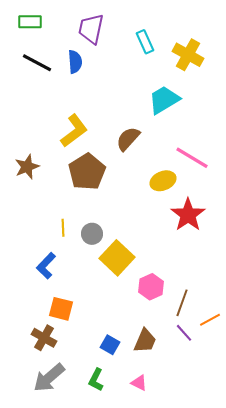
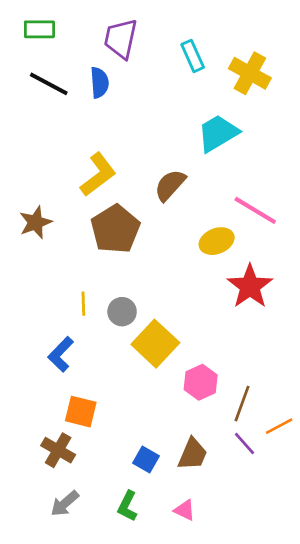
gray arrow: (49, 378) -> (65, 503), size x0.7

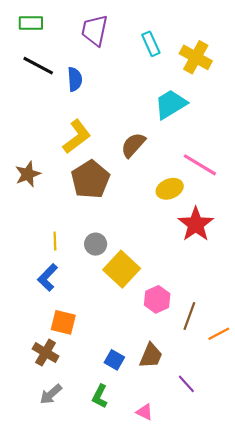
blue semicircle: (99, 83) -> (75, 79), moved
yellow line: (83, 304) -> (55, 241), moved
purple line: (245, 443) -> (186, 384), moved
pink triangle: (185, 510) -> (145, 412), moved

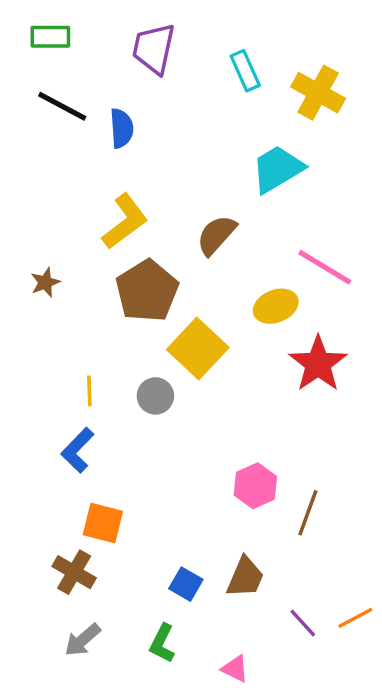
brown star: (28, 174) -> (45, 282), size x0.7
yellow square: (122, 269) -> (198, 348), moved
orange line: (219, 334) -> (355, 618), moved

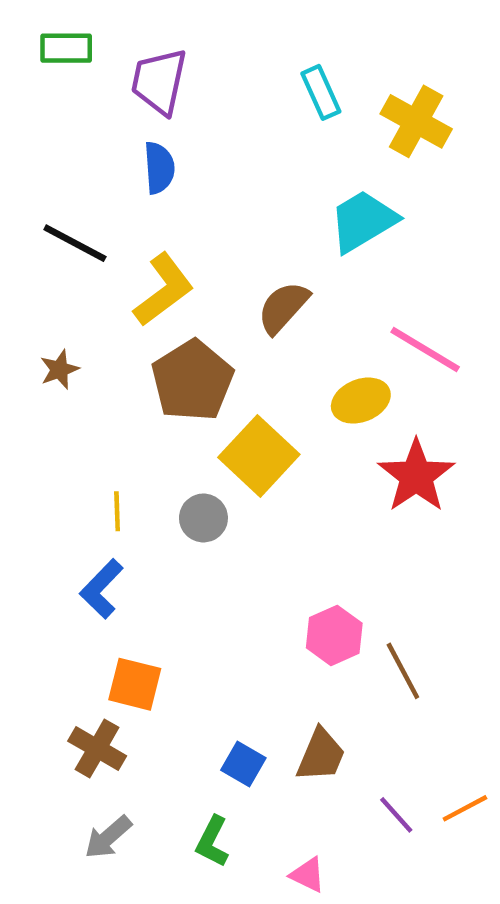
purple trapezoid: (154, 49) -> (159, 81), moved
black line: (62, 106) -> (75, 243), moved
brown line: (308, 513) -> (403, 671), turned -48

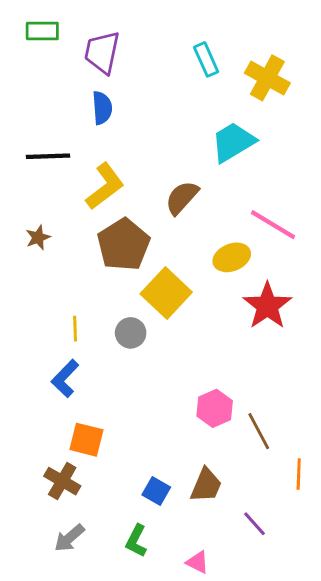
black line: (75, 243) -> (48, 156), turned -30
orange line: (465, 808) -> (299, 474), moved, turned -60

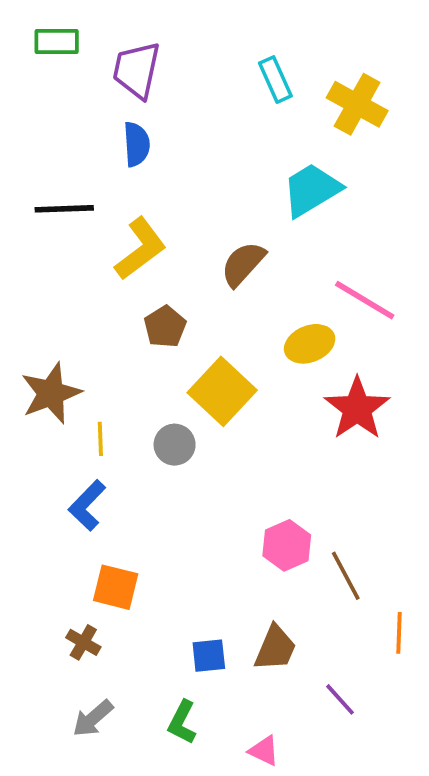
brown star: (38, 237) -> (51, 393), moved, size x1.8
brown pentagon: (123, 245) -> (165, 327), size x0.6
brown cross: (62, 481) -> (83, 642), size x0.7
blue square: (156, 491) -> (209, 656), turned -36

